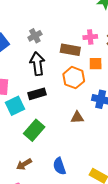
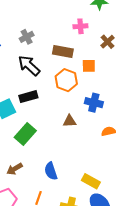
pink cross: (90, 37) -> (80, 26), moved
black arrow: (37, 64) -> (29, 66), turned -40

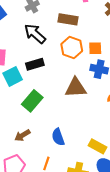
orange square: (89, 66) -> (95, 48), moved
brown triangle: (70, 121) -> (76, 88), size x1.6

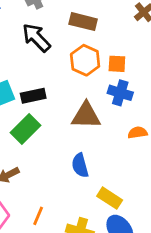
black rectangle: (35, 64) -> (33, 96), moved
blue semicircle: (58, 137) -> (80, 165), moved

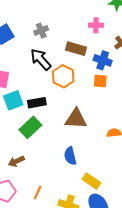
orange hexagon: (85, 60) -> (63, 76), moved
blue cross: (120, 93) -> (103, 60), moved

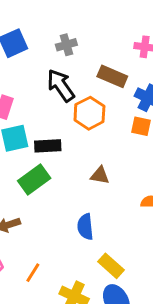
brown triangle: (76, 119) -> (100, 175), size x0.6

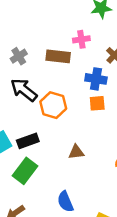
brown rectangle: (112, 76) -> (58, 56), moved
blue semicircle: (85, 227) -> (65, 202), moved

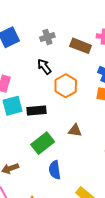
black arrow: (24, 90) -> (44, 67), size x0.7
green rectangle: (25, 171) -> (43, 143), moved

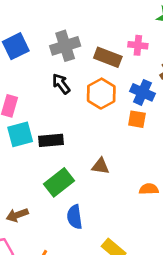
gray cross: (47, 37) -> (65, 46), size x1.5
orange hexagon: (66, 86) -> (101, 94), moved

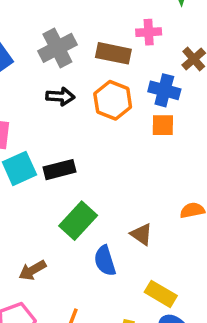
black arrow: (61, 84) -> (60, 96), turned 140
brown triangle: (100, 166) -> (142, 234), moved, turned 36

